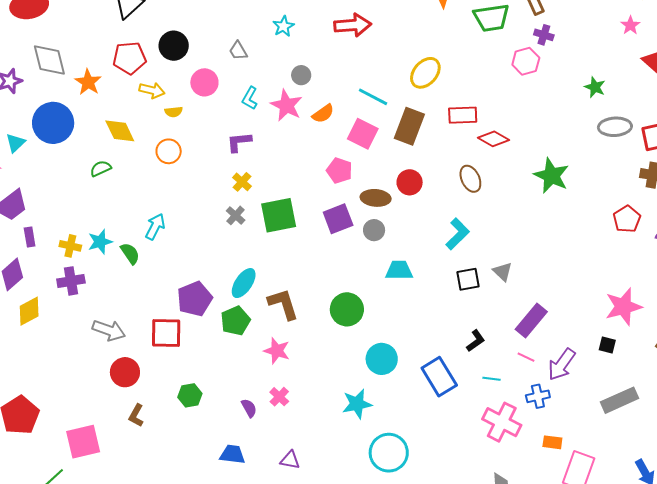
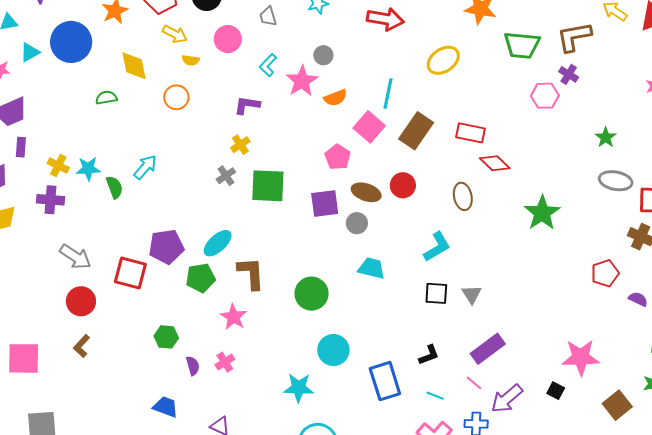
yellow ellipse: (425, 73) -> (443, 60), moved
cyan line: (373, 97) -> (388, 94), turned 60
green hexagon: (190, 395) -> (166, 337), moved

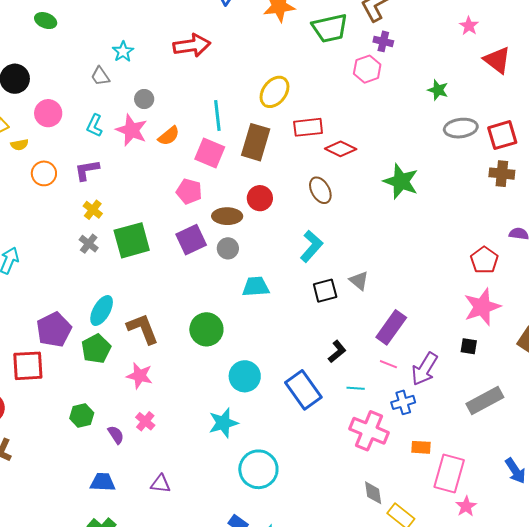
gray trapezoid: (268, 16) -> (100, 76), moved
yellow ellipse: (443, 60) -> (274, 92), moved
orange circle: (176, 97) -> (44, 173), moved
red pentagon: (605, 273) -> (484, 260), moved

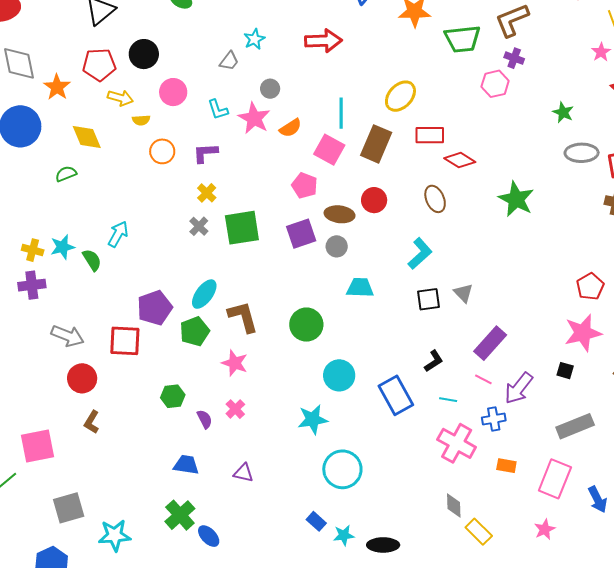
gray trapezoid: (100, 76) -> (229, 61), turned -115
cyan L-shape: (94, 126) -> (218, 109), turned -50
pink rectangle: (449, 473) -> (555, 479), moved

